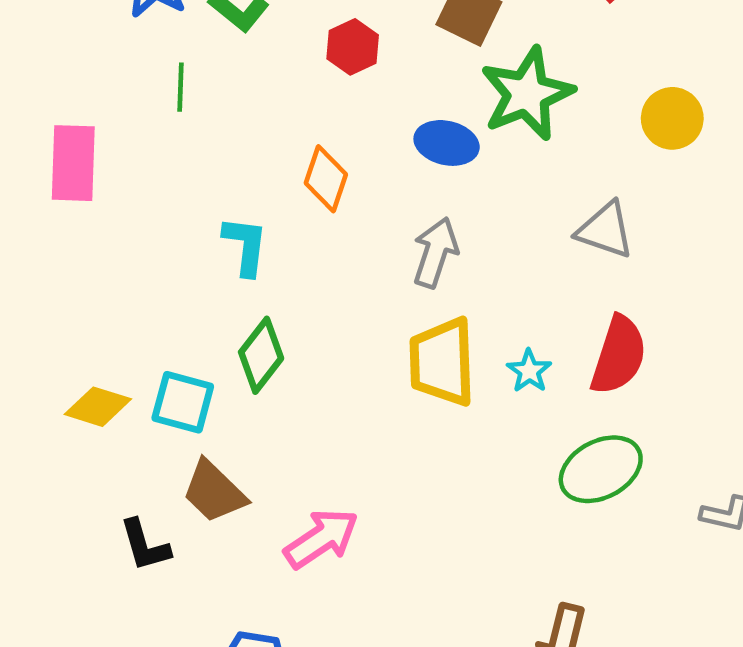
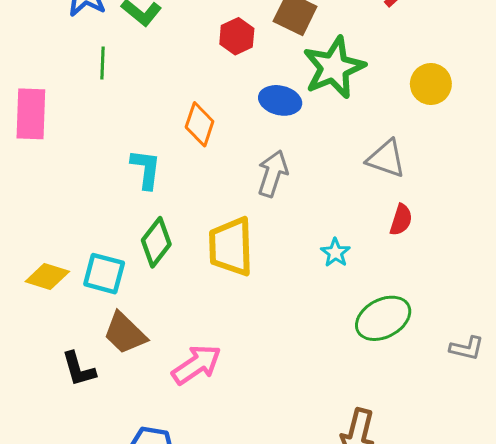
red hexagon: (353, 47) -> (237, 36), moved
red semicircle: (619, 355) -> (401, 220), moved, size x0.6
yellow trapezoid: (442, 362) -> (231, 247), moved

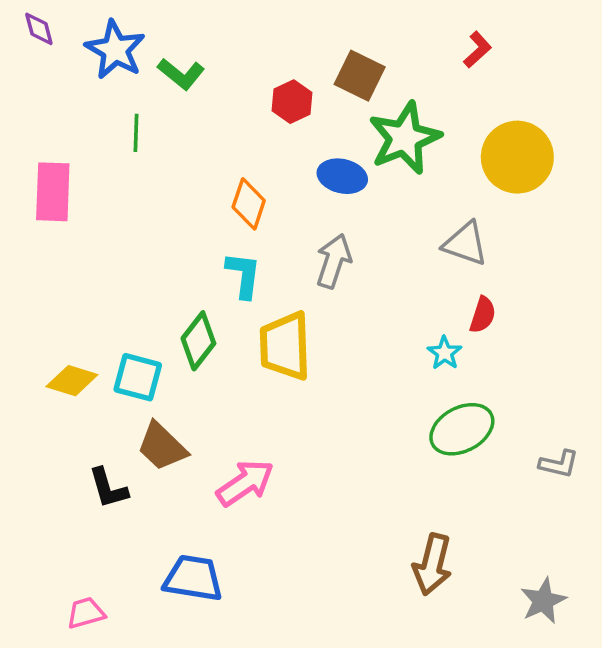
yellow circle: (431, 84) -> (517, 157), size x1.5
cyan L-shape: (146, 169) -> (243, 275), moved
cyan star: (335, 253) -> (445, 353), moved

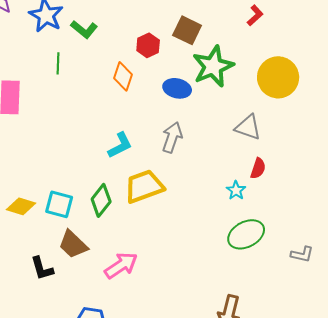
orange diamond: (249, 204) -> (123, 76), moved
cyan L-shape: (243, 275) -> (120, 145), turned 56
green diamond: (198, 341) -> (101, 200), moved
yellow trapezoid: (285, 346) -> (144, 186), turned 72

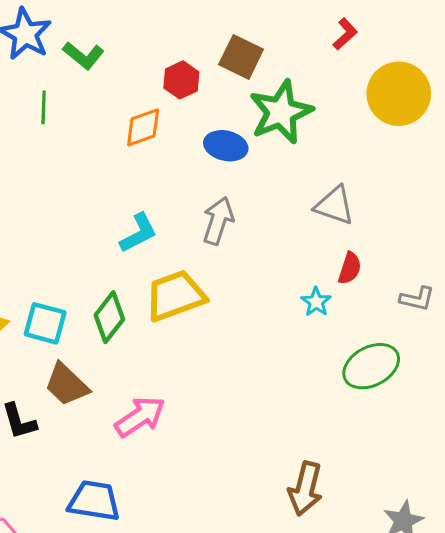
orange diamond: (123, 76) -> (143, 127), turned 52
yellow circle: (278, 77) -> (399, 94), moved
green ellipse: (246, 234) -> (371, 366), moved
gray L-shape: (302, 254) -> (417, 299), moved

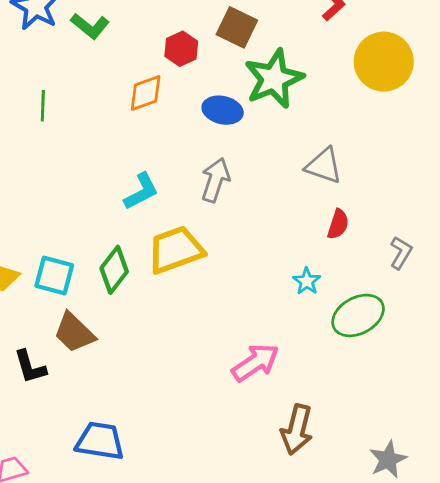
green line: (44, 107) -> (43, 106), moved
gray L-shape: (417, 299) -> (401, 253), turned -72
cyan star: (316, 302) -> (307, 281), moved
pink arrow: (140, 417) -> (255, 363), moved

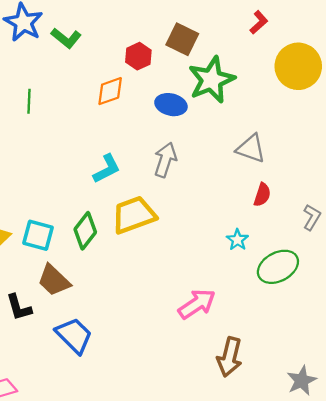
blue trapezoid: (100, 441) -> (74, 336), moved, turned 36

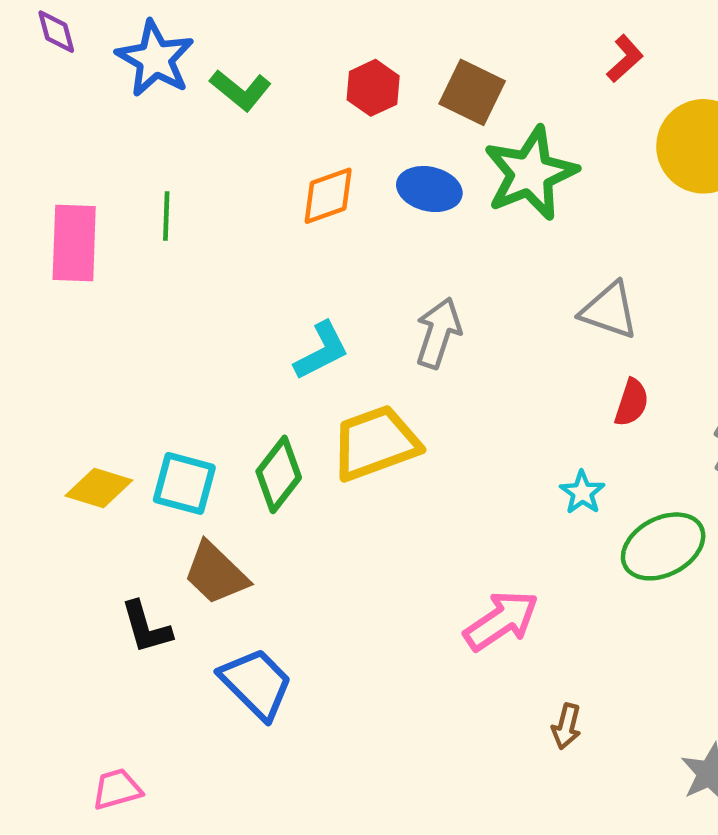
red hexagon: (138, 56) -> (373, 88), moved
blue ellipse: (171, 105) -> (429, 189), moved
brown arrow: (230, 357) -> (566, 726), size x0.6

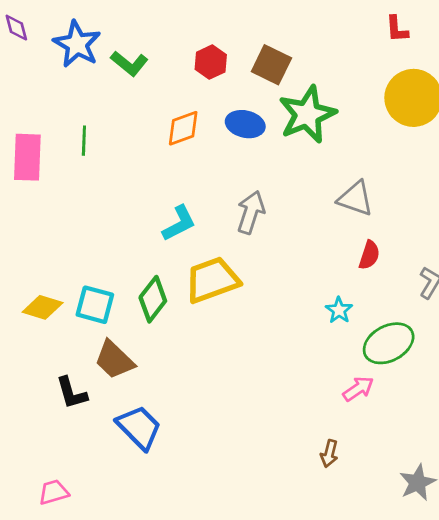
red L-shape: (625, 59) -> (397, 29), moved, turned 128
pink arrow: (501, 621) -> (358, 389), moved, size x0.7

